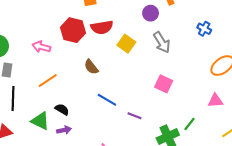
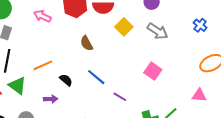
gray arrow: (162, 42) -> (158, 31), turned -35
orange line: (48, 81) -> (43, 65), moved
black semicircle: (62, 109) -> (66, 80), moved
green triangle: (40, 121) -> (17, 86), moved

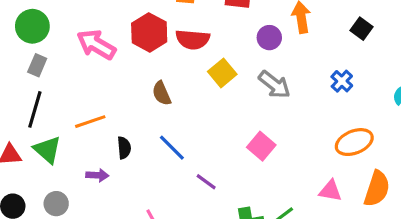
pink arrow: (42, 16) -> (96, 45), size x1.4
black semicircle: (66, 80) -> (124, 148), turned 40

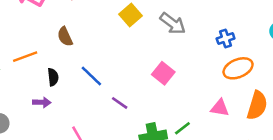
blue cross: (342, 81) -> (226, 38), moved, turned 30
brown semicircle: (162, 93) -> (65, 37), moved
purple arrow: (97, 175) -> (42, 102), moved

